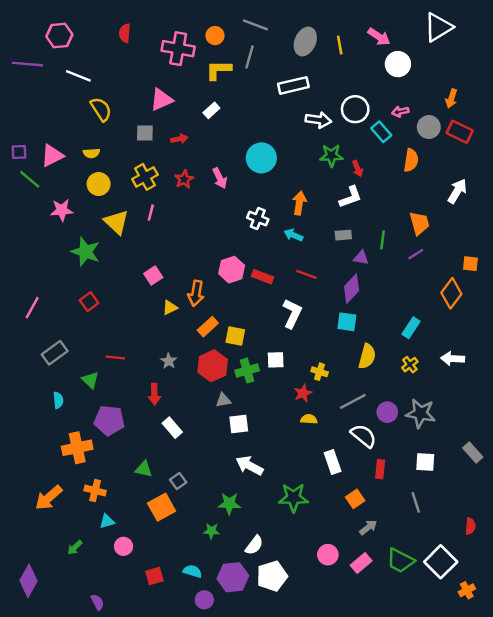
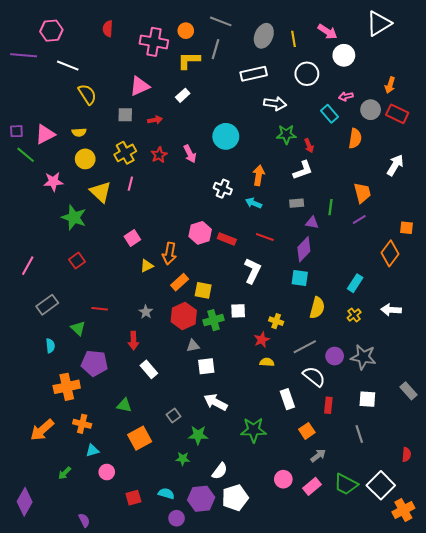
white circle: (355, 109) -> (307, 74), moved
gray square: (178, 481) -> (173, 416), moved
orange cross: (467, 590) -> (403, 510), size x1.5

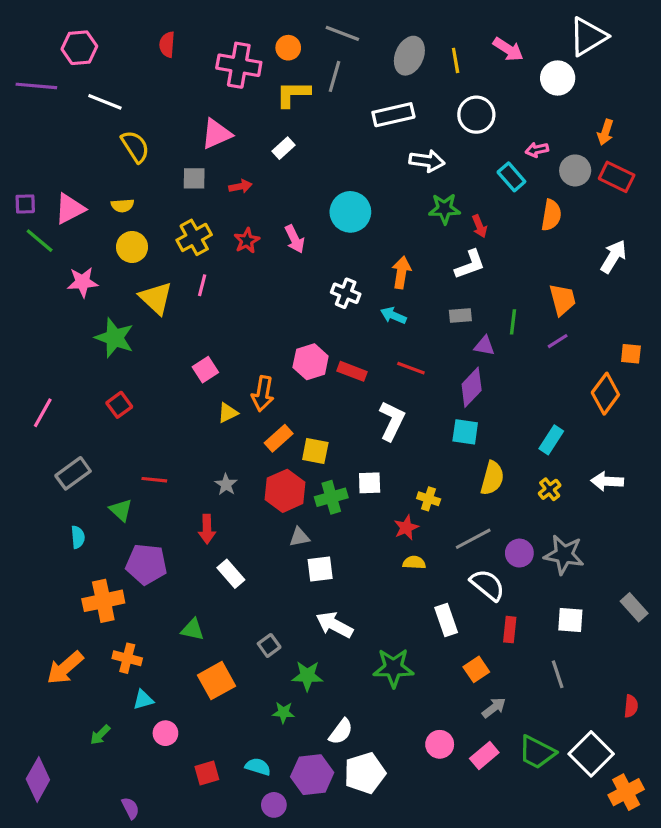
white circle: (344, 55) -> (558, 78), moved

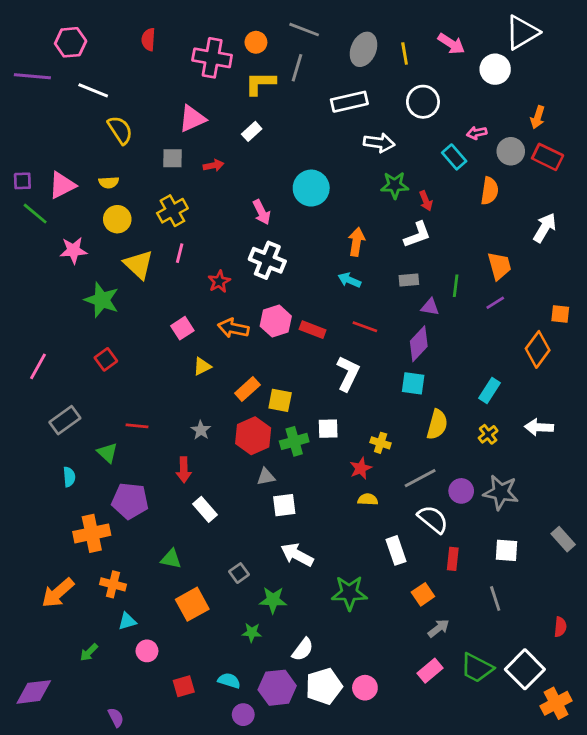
red star: (247, 241) -> (219, 281), moved
white cross: (346, 293) -> (267, 260), moved, size x1.4
orange arrow: (263, 394) -> (233, 328), moved, turned 92
pink circle: (440, 744) -> (365, 688), moved
purple diamond: (38, 779) -> (34, 692), turned 54

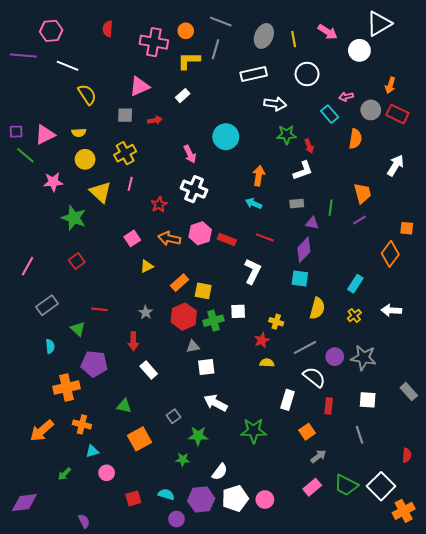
white rectangle: (396, 550) -> (287, 400), turned 36

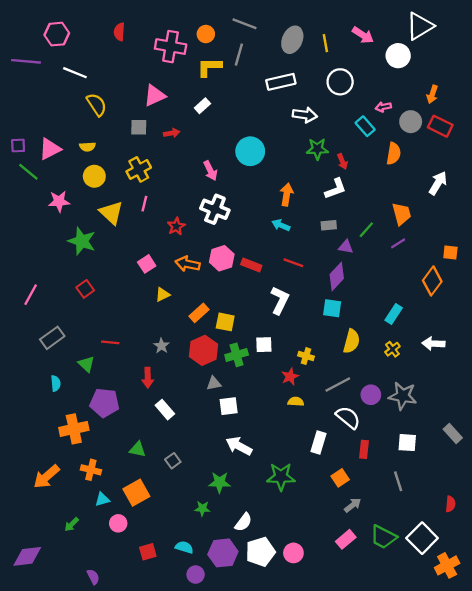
green line: (331, 208) -> (366, 230), turned 35
gray square: (173, 416) -> (173, 461), moved
orange square: (139, 439) -> (136, 493), moved

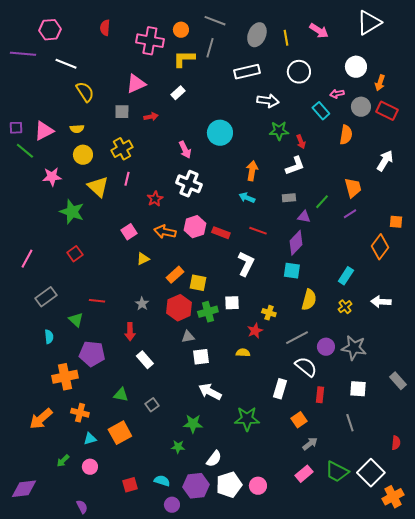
white circle: (398, 56) -> (356, 67), moved
yellow semicircle: (296, 402) -> (243, 353), moved
pink circle: (118, 523) -> (90, 467), moved

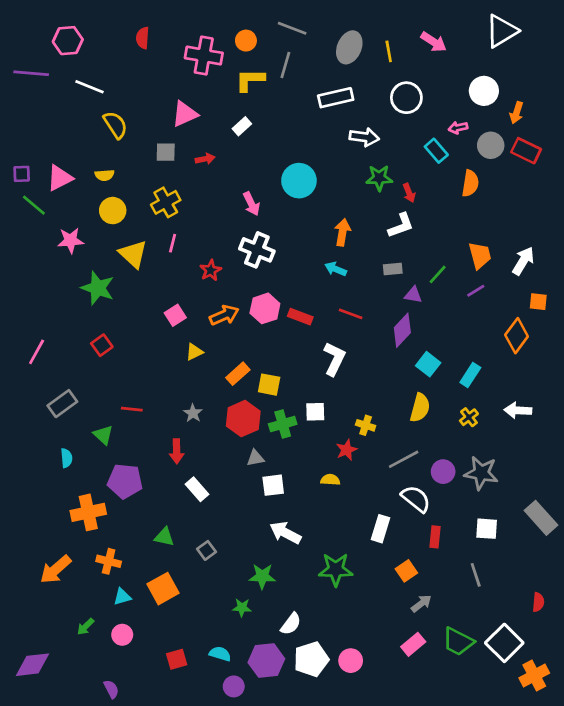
white arrow: (385, 161) -> (523, 261), moved
orange arrow: (165, 232) -> (224, 315), turned 145
cyan square: (292, 271) -> (428, 364), moved, turned 30
gray rectangle: (398, 381) -> (541, 518), size x1.4

